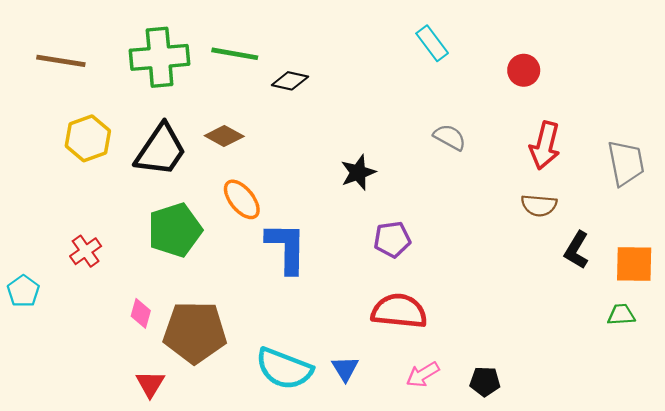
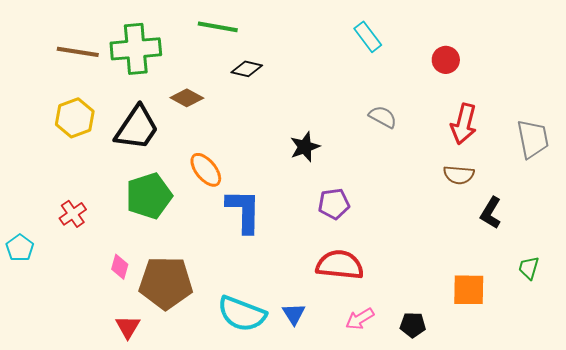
green line: (235, 54) -> (218, 27), moved
brown line: (61, 61) -> (78, 52), moved
brown diamond: (224, 136) -> (187, 98), moved
orange square: (634, 264) -> (469, 290), moved
green trapezoid: (621, 315) -> (529, 268), turned -70

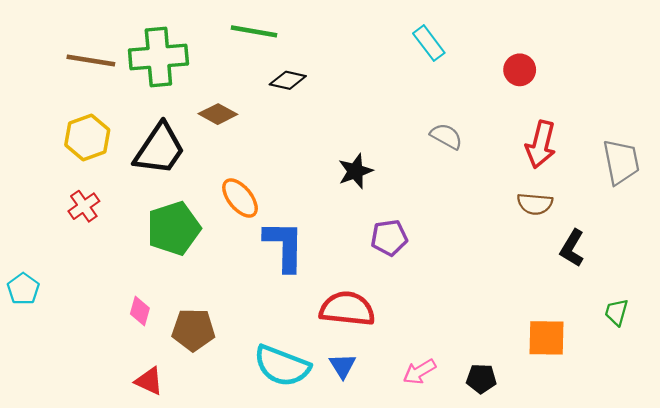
red cross: (73, 214) -> (84, 206), moved
red semicircle: (340, 265) -> (347, 309), moved
brown pentagon: (166, 283) -> (193, 330), size x0.7
red triangle: (128, 327) -> (149, 381), turned -36

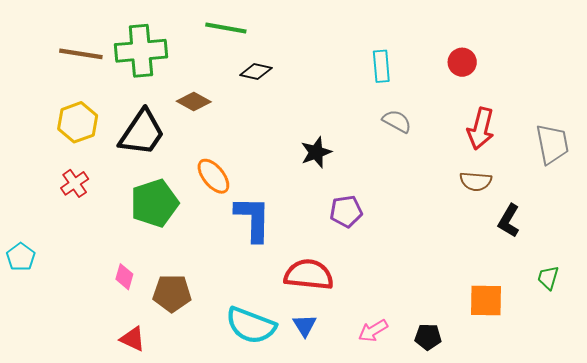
cyan rectangle: (429, 43) -> (381, 66), moved, turned 32

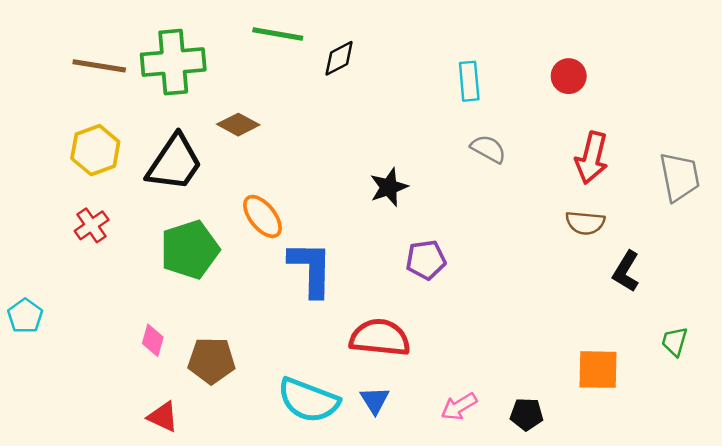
black diamond: (256, 72) -> (339, 58), moved, turned -40

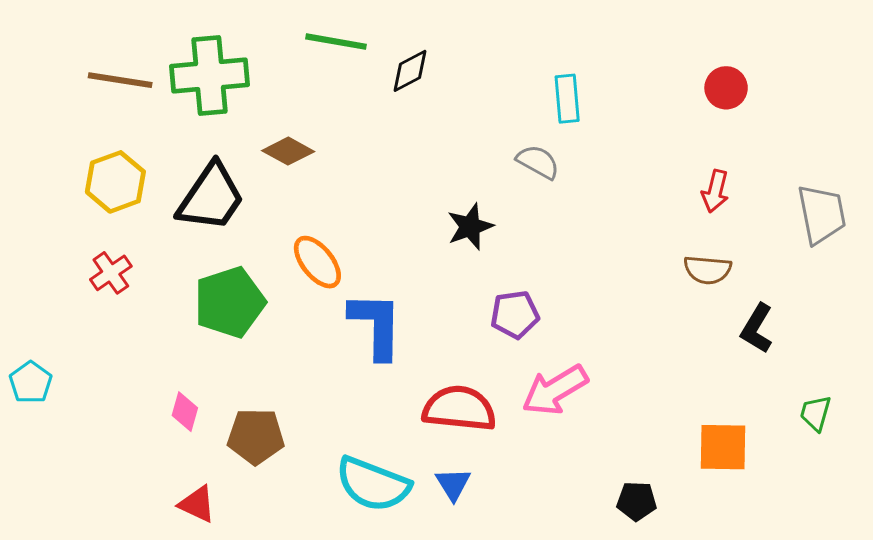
red circle: (569, 76) -> (726, 88), moved
gray semicircle: (488, 149) -> (538, 162), moved
red arrow: (592, 158) -> (715, 191), size x0.7
pink arrow: (459, 407) -> (555, 390), moved, size x1.5

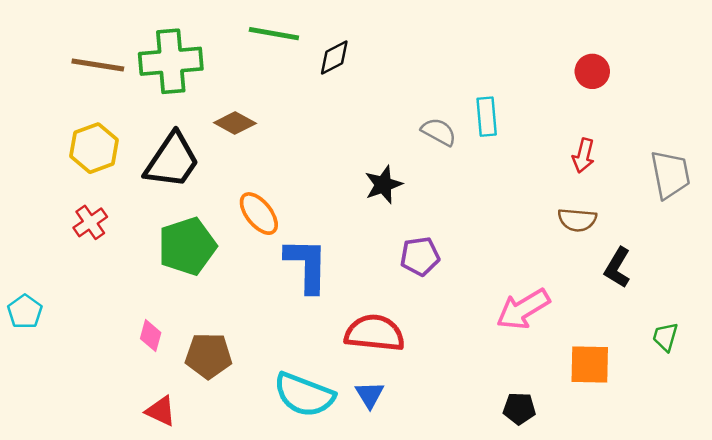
cyan rectangle: (567, 99) -> (487, 117), moved
pink arrow: (555, 390) -> (523, 309), moved

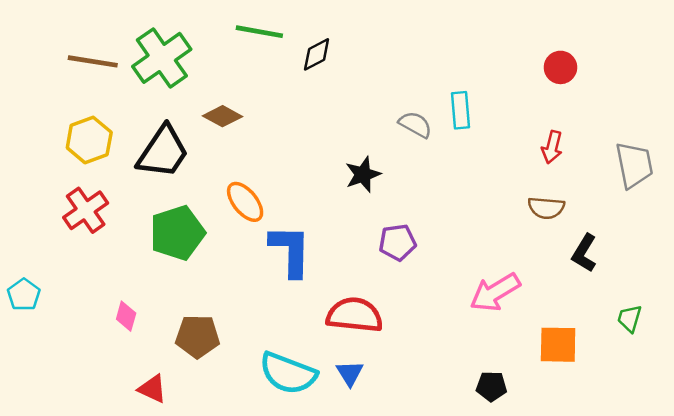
green cross: (171, 61) -> (162, 58), turned -30
red cross: (90, 222) -> (86, 210), size x1.4
pink diamond: (151, 336) -> (126, 316), moved

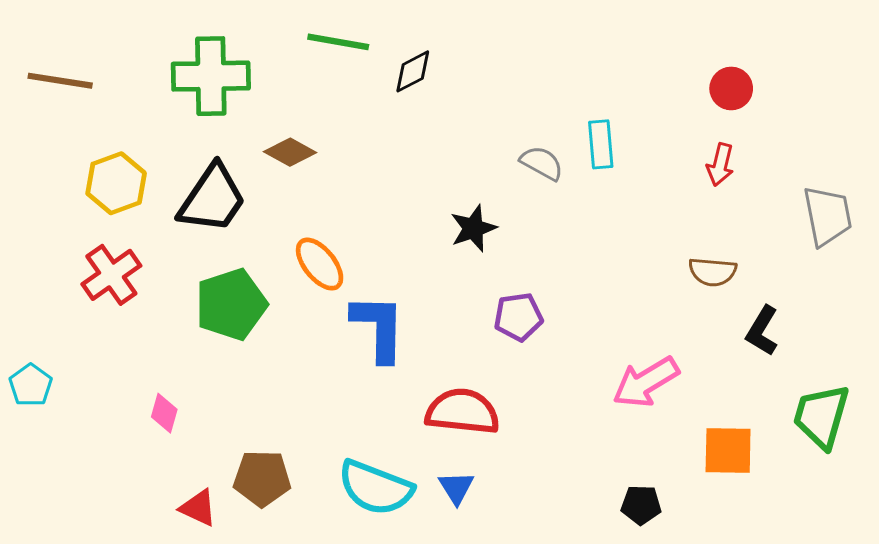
green cross: (162, 58) -> (211, 76), turned 34
brown line: (93, 61) -> (60, 81), moved
red arrow: (552, 147) -> (720, 165), moved
green trapezoid: (629, 319) -> (821, 416), size x1.8
brown pentagon: (198, 336) -> (262, 478), moved

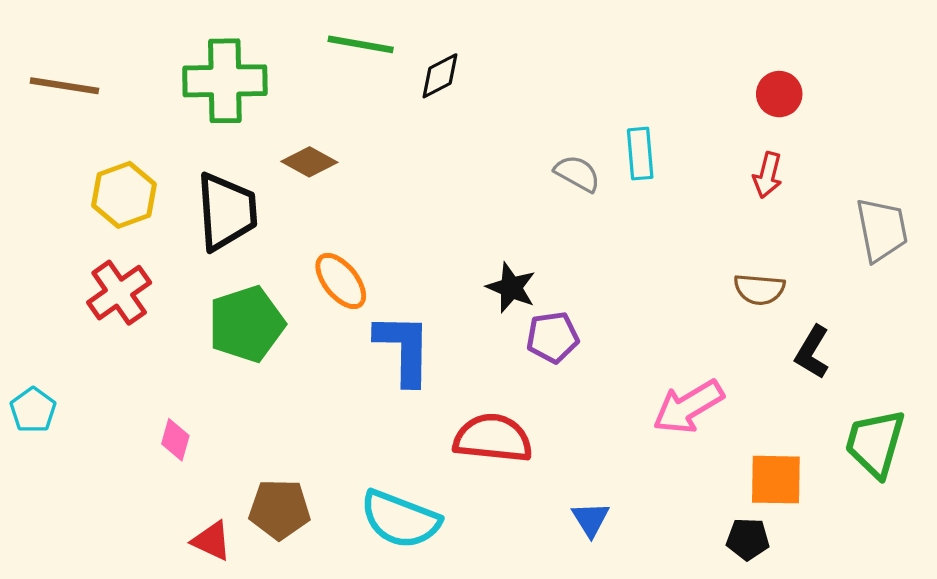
black trapezoid: (212, 199) -> (227, 212), turned -38
black star: (473, 228) -> (511, 288), moved, turned -30
blue triangle: (456, 488) -> (591, 519), moved
black pentagon: (641, 505) -> (748, 539), moved

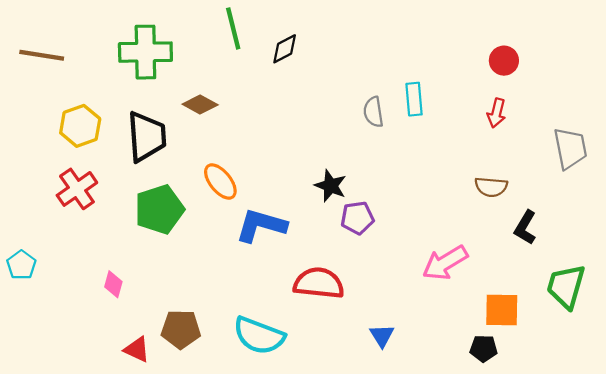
green line: (361, 44) -> (233, 28), turned 66
gray semicircle: (577, 173) -> (373, 112), turned -128
blue L-shape: (404, 349) -> (261, 225), turned -75

